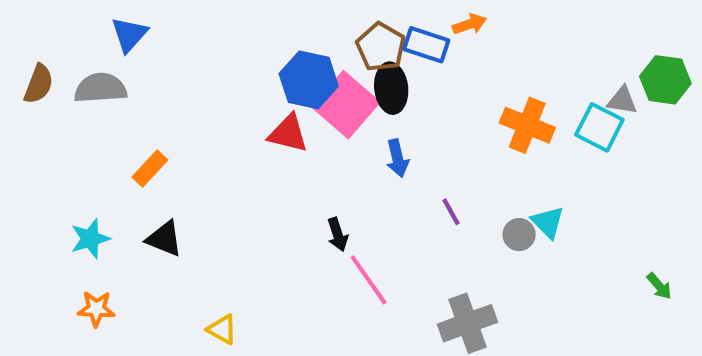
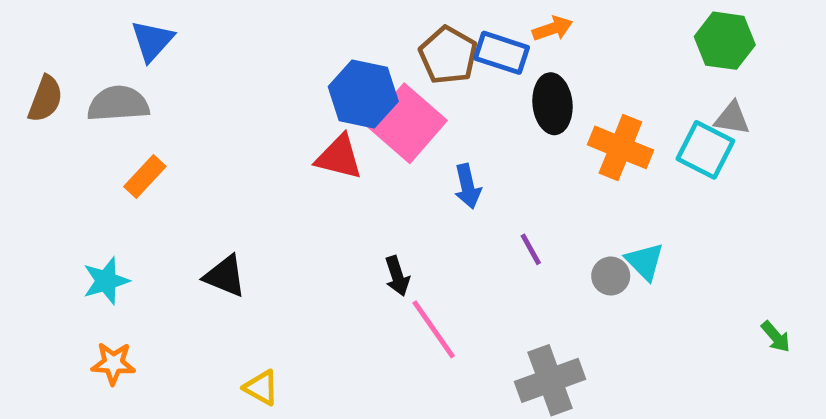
green hexagon: (665, 80) -> (725, 41), moved
black ellipse: (391, 88) -> (552, 104), moved
orange rectangle: (150, 169) -> (145, 177), moved
black triangle: (164, 239) -> (225, 276), moved

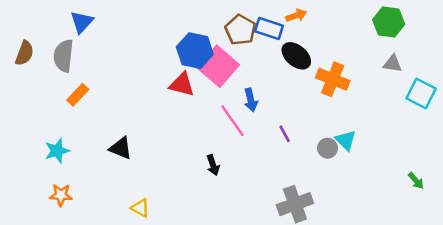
gray semicircle: (118, 104) -> (63, 56), turned -80
black ellipse: (552, 104) -> (296, 56), turned -44
cyan square: (705, 150) -> (421, 94), moved
black arrow: (397, 276) -> (213, 165), moved
pink line: (434, 329) -> (233, 121), moved

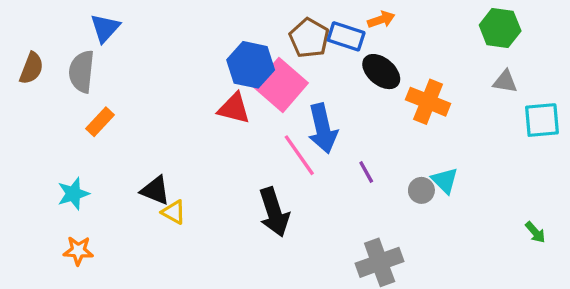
cyan square: (421, 94) -> (542, 120), turned -32
blue arrow: (251, 100) -> (323, 128), size x1.6
black arrow: (213, 165) -> (274, 212), size x1.8
yellow triangle: (140, 208) -> (174, 212), moved

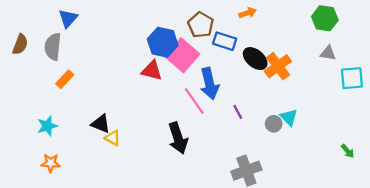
blue rectangle: (346, 36) -> (225, 41), moved
black ellipse: (381, 72) -> (255, 59), moved
orange cross: (428, 102) -> (278, 66), turned 32

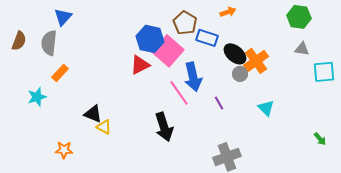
red triangle: (152, 71) -> (140, 65), turned -40
gray circle: (274, 124) -> (240, 74), moved
cyan star: (47, 126) -> (37, 97), moved
orange star: (51, 163) -> (64, 150), moved

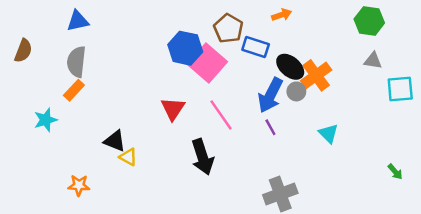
blue triangle: (63, 17) -> (78, 21), turned 36
gray semicircle: (49, 43) -> (76, 62), moved
red triangle: (140, 65) -> (173, 109), moved, turned -30
blue arrow: (193, 77) -> (270, 95), moved, turned 40

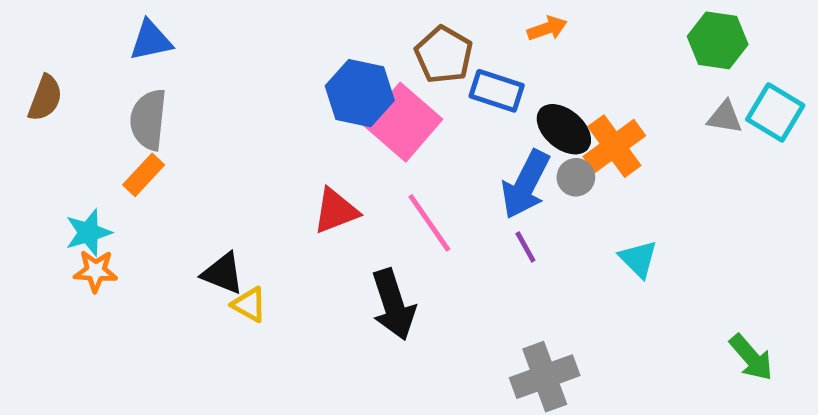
cyan square: (400, 89) -> (775, 112), moved, turned 36
red triangle: (173, 109) -> (336, 211), turned 35
green arrow: (395, 172) -> (751, 357), moved, size x1.5
orange star: (79, 185) -> (96, 271), moved

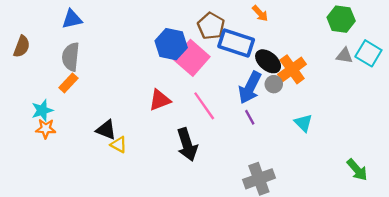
orange arrow: (547, 28) -> (260, 13), turned 66
blue rectangle: (497, 91) -> (236, 43), size x1.4

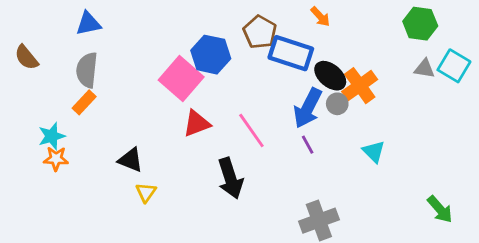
brown semicircle: (22, 46) -> (26, 57), turned 120
pink square: (192, 58) -> (181, 78), moved
yellow triangle: (119, 145) -> (146, 192), moved, turned 36

